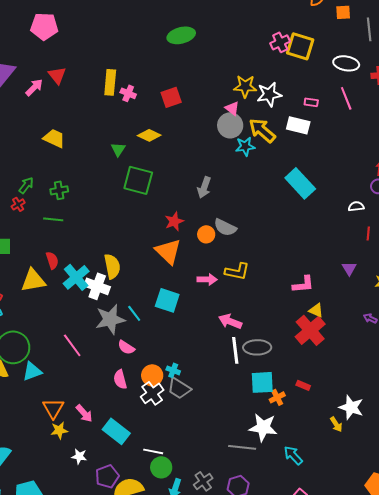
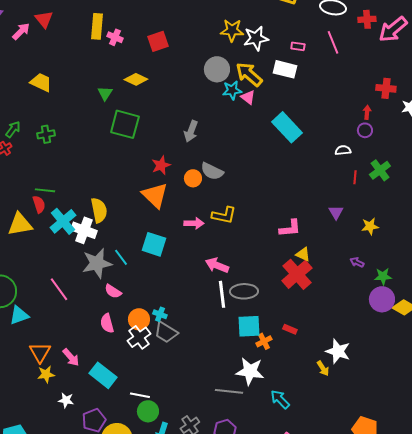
pink triangle: (232, 108) -> (248, 97), moved
green line: (53, 219) -> (45, 190), moved

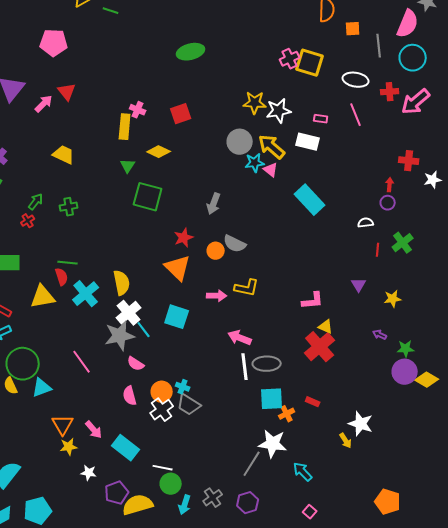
yellow rectangle: (97, 26) -> (125, 127), moved
white cross: (84, 230) -> (129, 313), moved, turned 30
gray line: (229, 391) -> (252, 464), turned -64

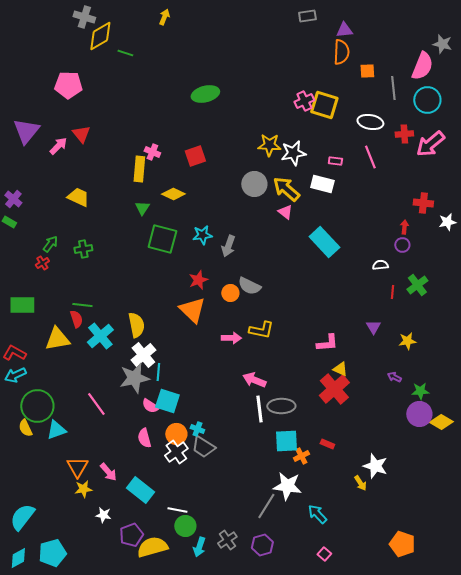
cyan star: (255, 163) -> (202, 235), moved
cyan square: (177, 317) -> (167, 401), moved
cyan line: (144, 330) -> (158, 372), turned 42

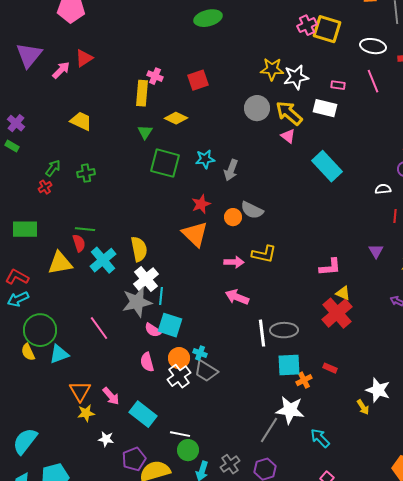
red triangle: (81, 134) -> (84, 58), turned 36
pink arrow: (254, 380) -> (237, 297), moved

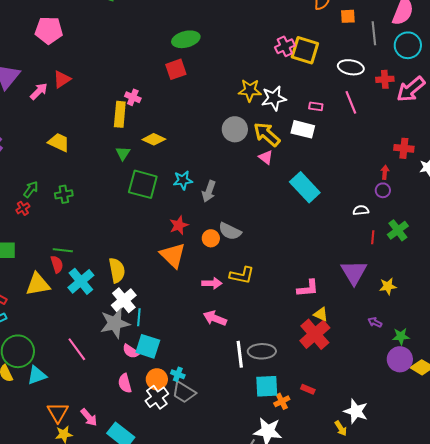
red square: (198, 80) -> (176, 69), moved
purple triangle: (376, 251) -> (354, 272), size x1.8

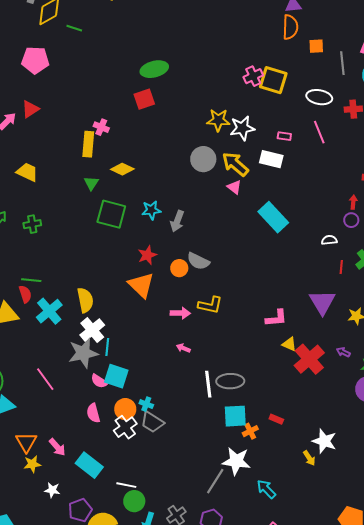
pink pentagon: (49, 30) -> (35, 60), moved
pink arrow: (215, 318) -> (183, 348), size x0.6
red cross: (315, 334) -> (309, 359), moved

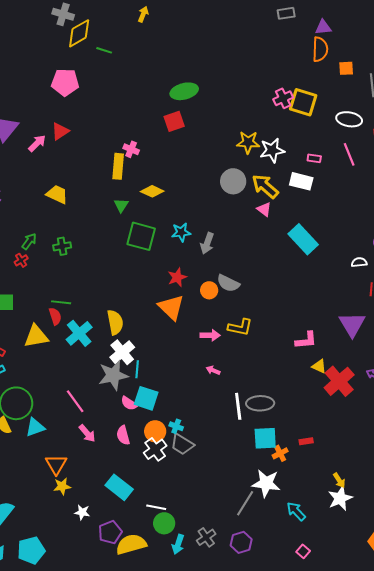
red rectangle: (276, 419) -> (306, 441), turned -32
white star: (324, 441) -> (340, 498), moved, turned 30
pink arrow: (57, 447) -> (87, 433), moved

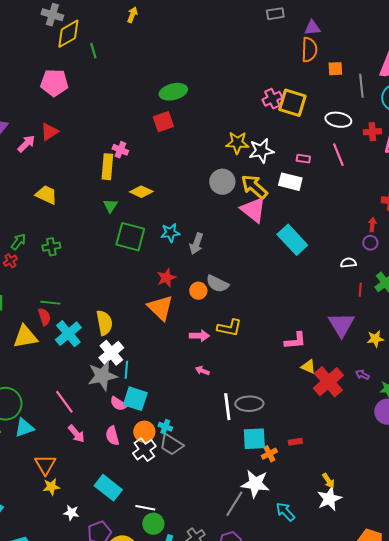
green line: (104, 50) -> (93, 51), turned 56
pink triangle: (264, 209) -> (253, 210), size x1.8

